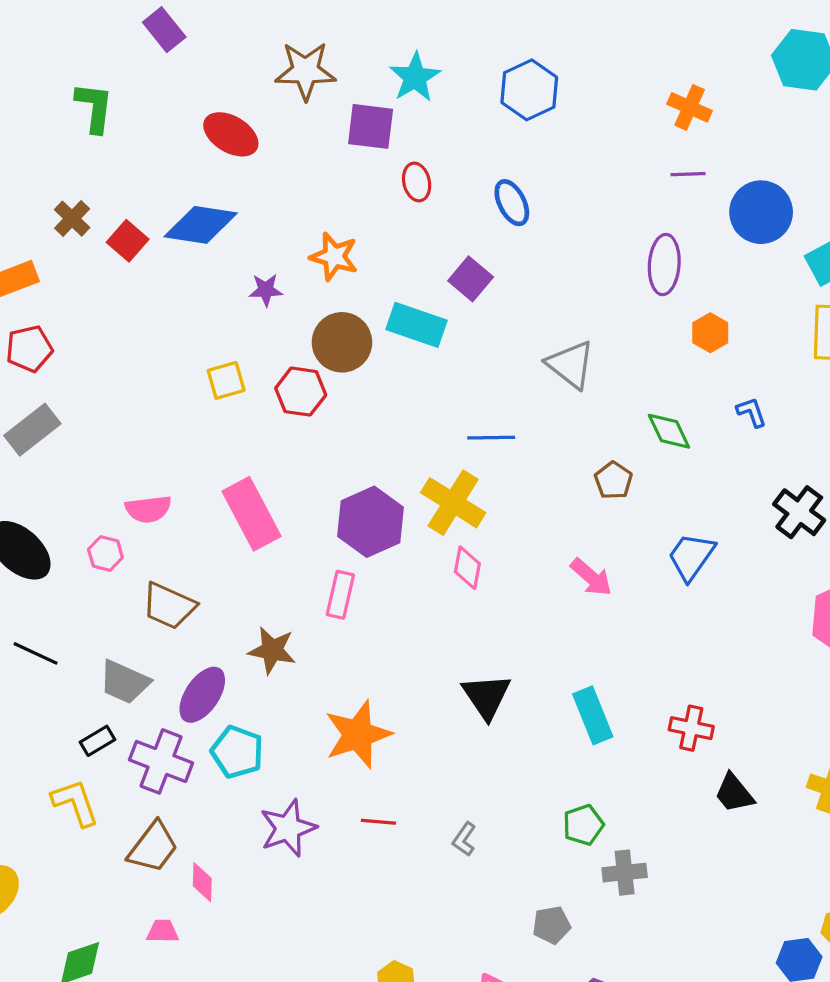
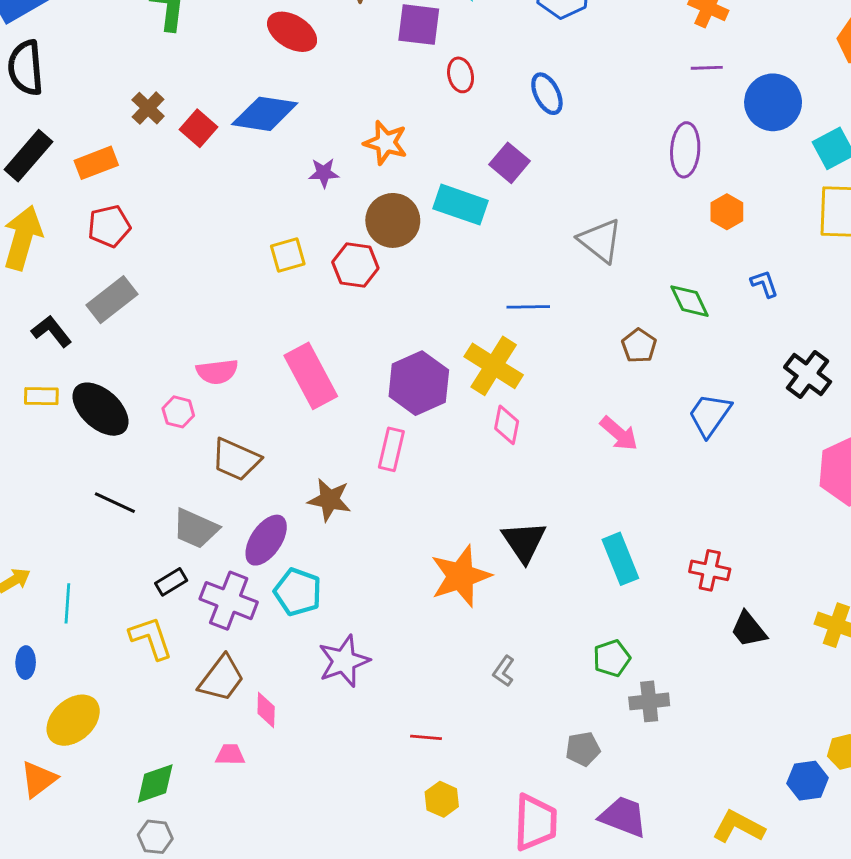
orange star: (358, 734) -> (461, 576), moved
red line: (378, 822) -> (426, 737), moved

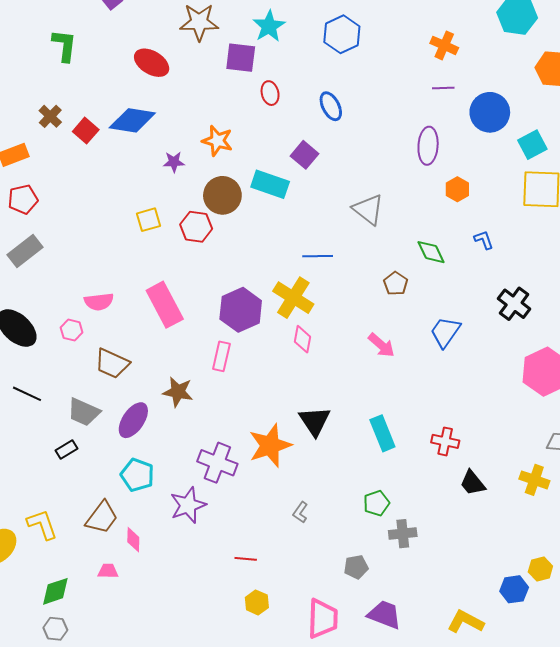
cyan pentagon: (298, 592) -> (137, 475), moved
purple cross: (229, 601) -> (217, 463), moved
yellow L-shape: (151, 638) -> (42, 524), moved

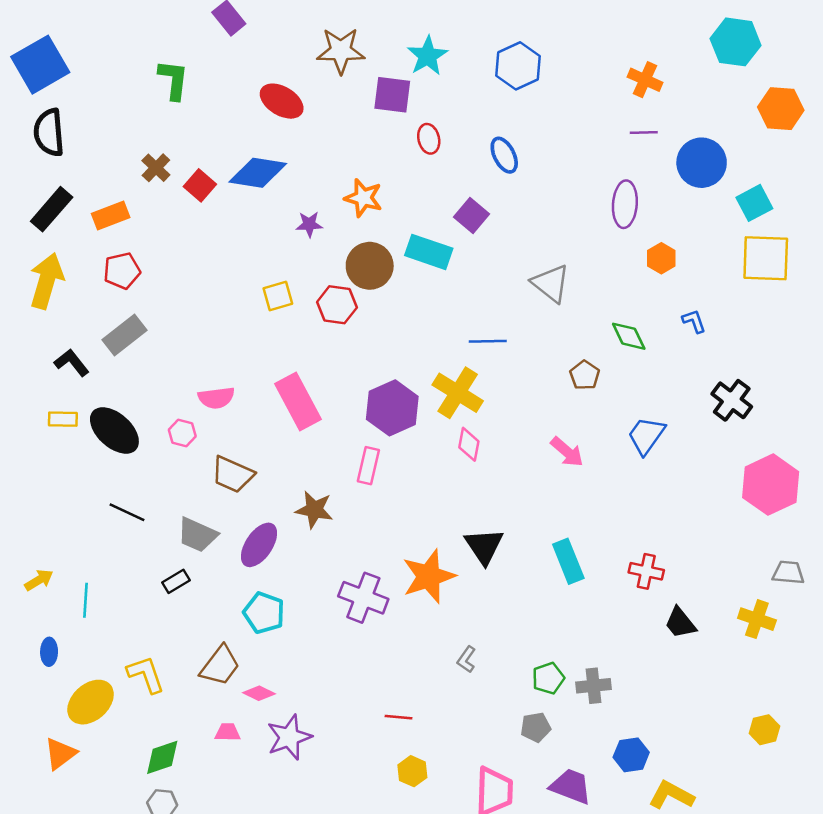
green pentagon: (376, 503) -> (548, 678), moved
purple star: (188, 505) -> (289, 737), moved
pink diamond: (133, 540) -> (259, 693), turned -65
blue hexagon: (514, 589) -> (631, 755), moved

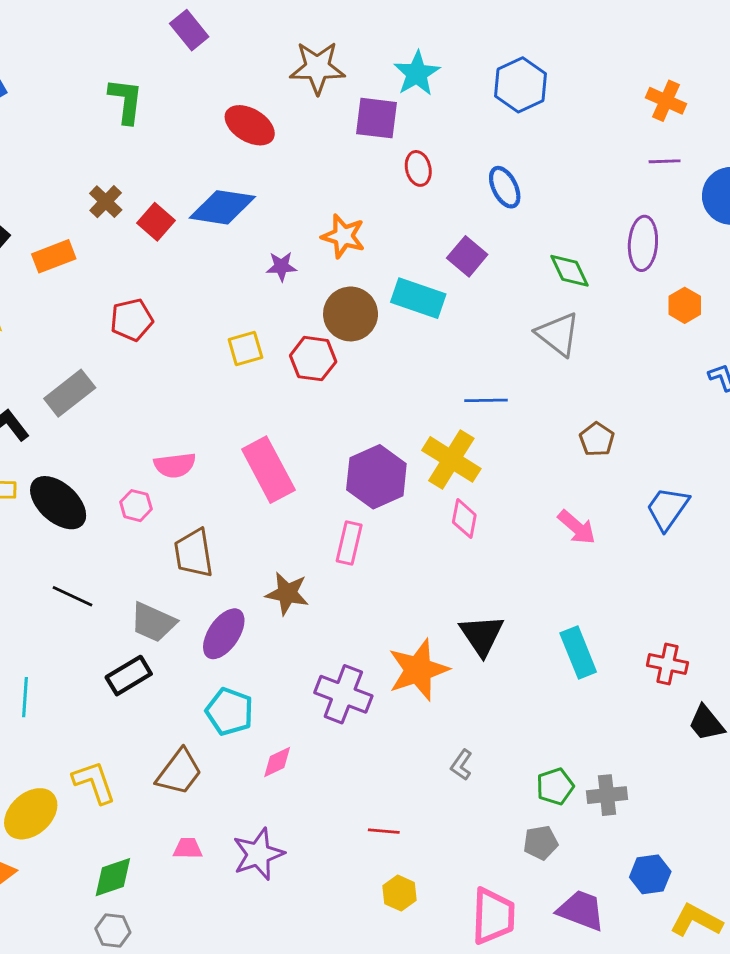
red pentagon: (122, 271) -> (132, 320), moved
green diamond: (629, 336) -> (569, 271), moved
brown trapezoid: (233, 474) -> (194, 553), turned 57
black rectangle: (176, 581) -> (129, 676), size x1.4
pink diamond: (259, 693) -> (277, 762), moved, turned -52

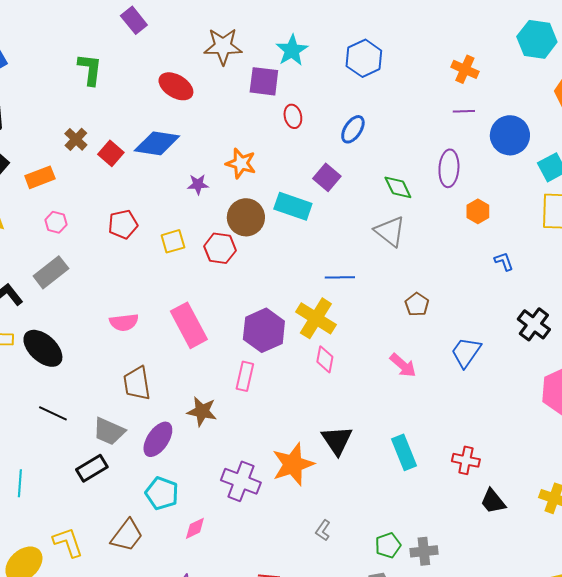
blue ellipse: (505, 187) -> (353, 129), turned 60
red pentagon: (132, 320) -> (123, 224), moved
pink hexagon: (136, 506) -> (56, 222), moved

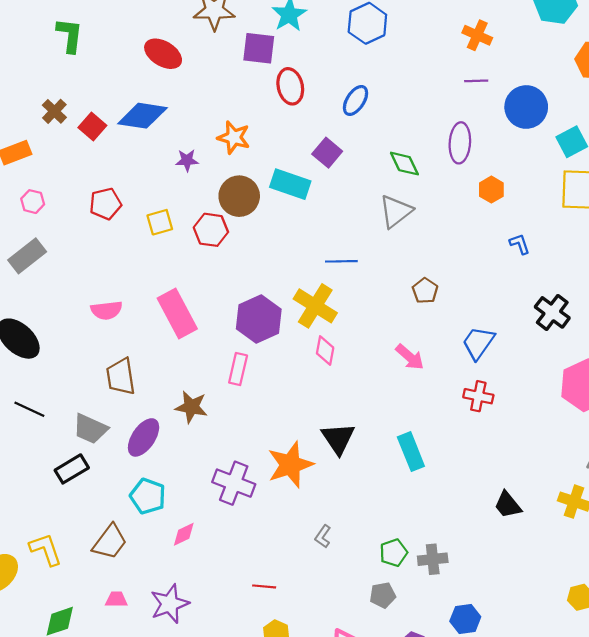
red ellipse: (293, 116) -> (290, 86), size x1.4
gray triangle: (390, 231) -> (396, 211), turned 44
red cross: (466, 460) -> (478, 396), moved

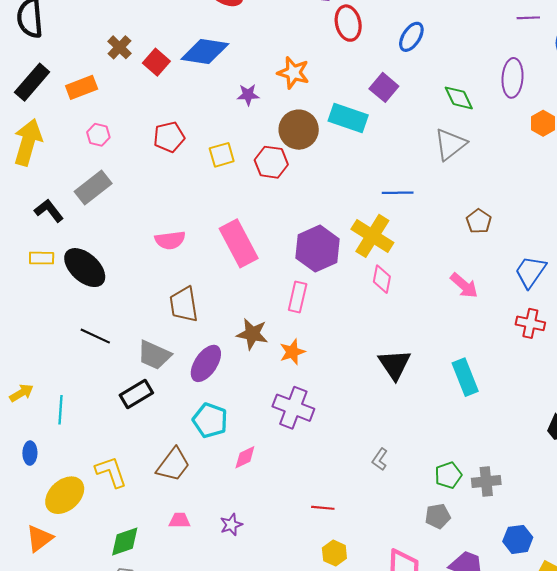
orange star: (290, 465) -> (292, 352), moved, size x0.6
purple star: (170, 604) -> (231, 525), size x0.6

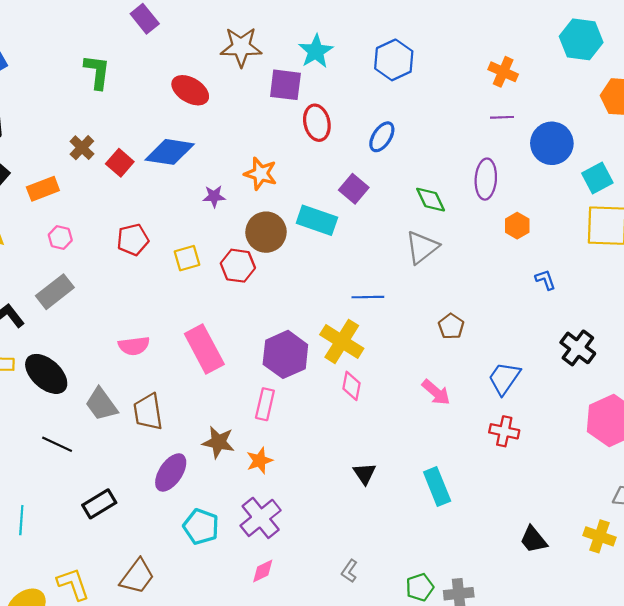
gray trapezoid: (154, 355) -> (101, 404), moved, turned 30
black triangle: (395, 365) -> (365, 474), size x0.7
purple cross: (293, 408) -> (261, 518), turned 30
cyan pentagon: (210, 420) -> (201, 527), moved
pink diamond: (245, 457) -> (263, 571), moved

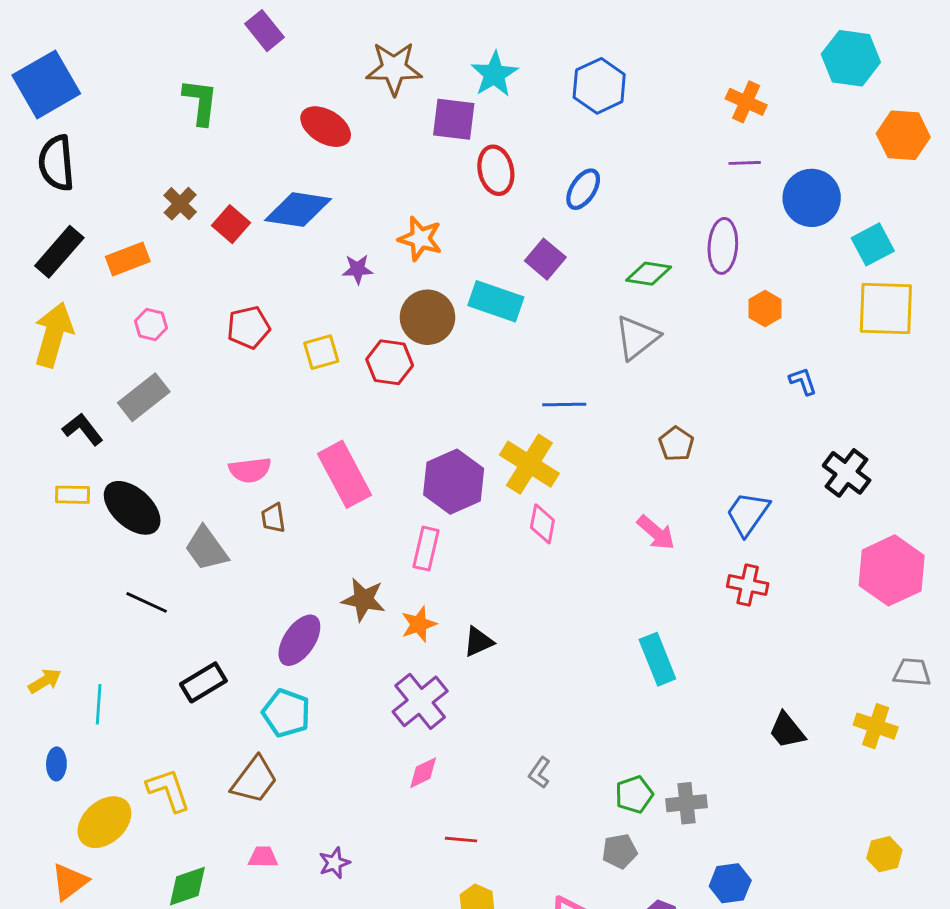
green diamond: (431, 200) -> (649, 274), turned -56
brown trapezoid: (148, 412) -> (273, 518), moved, size x0.6
black triangle: (365, 474) -> (478, 642), moved, turned 40
cyan pentagon: (201, 527) -> (286, 713), moved

